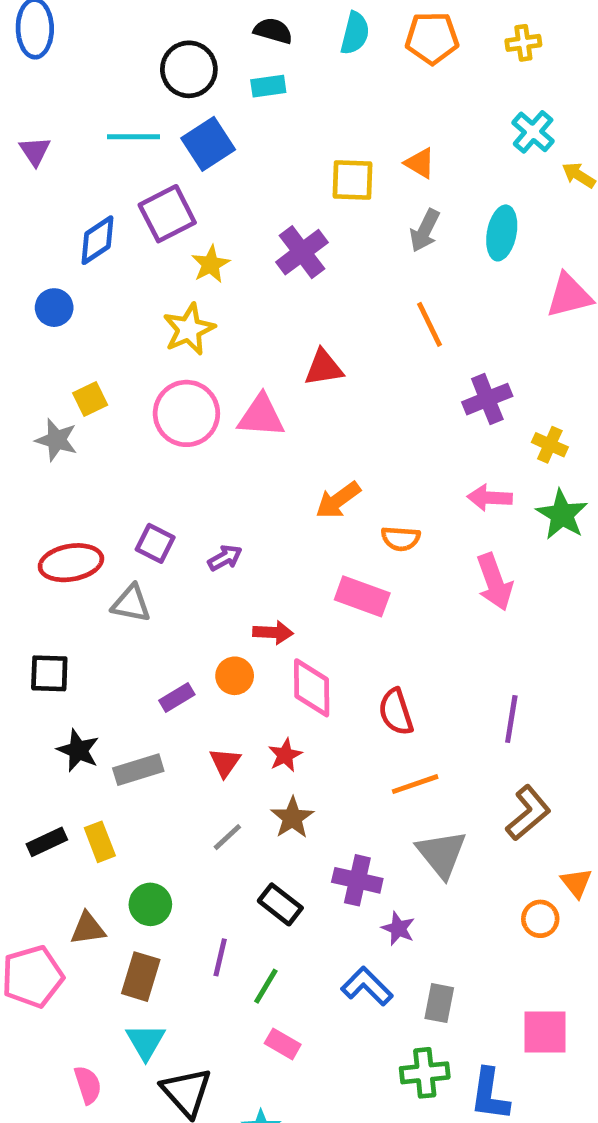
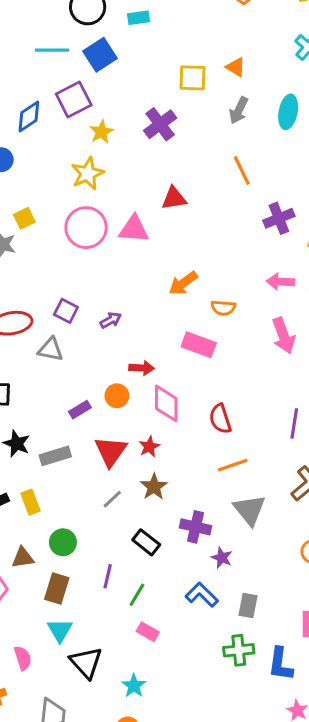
red triangle: (225, 762) -> (111, 451), size x1.6

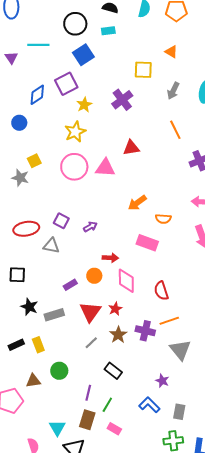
cyan line: (52, 50) -> (38, 45), moved
orange triangle: (236, 67) -> (171, 52), moved
purple cross: (196, 527) -> (145, 331), moved
brown rectangle: (57, 589) -> (87, 420), moved

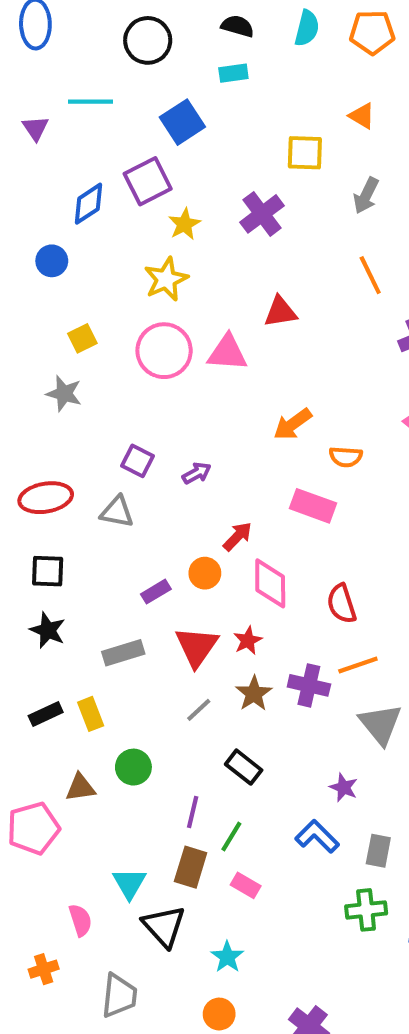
black circle: (75, 24) -> (148, 40), moved
gray star: (20, 178) -> (64, 394), moved
red ellipse: (26, 229) -> (46, 498), moved
red arrow: (110, 258) -> (238, 536), turned -49
black star: (29, 307) -> (48, 630), moved

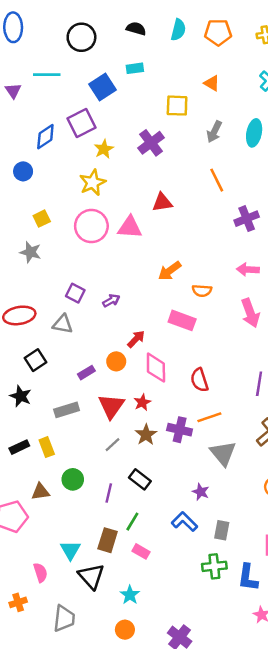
cyan rectangle: (233, 73) -> (135, 68), moved
black square: (48, 571) -> (35, 360), moved, turned -35
purple line: (193, 812) -> (109, 493), moved

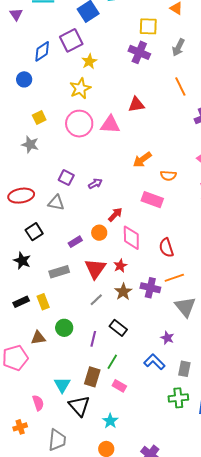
purple cross: (151, 143) -> (139, 52), moved, turned -30

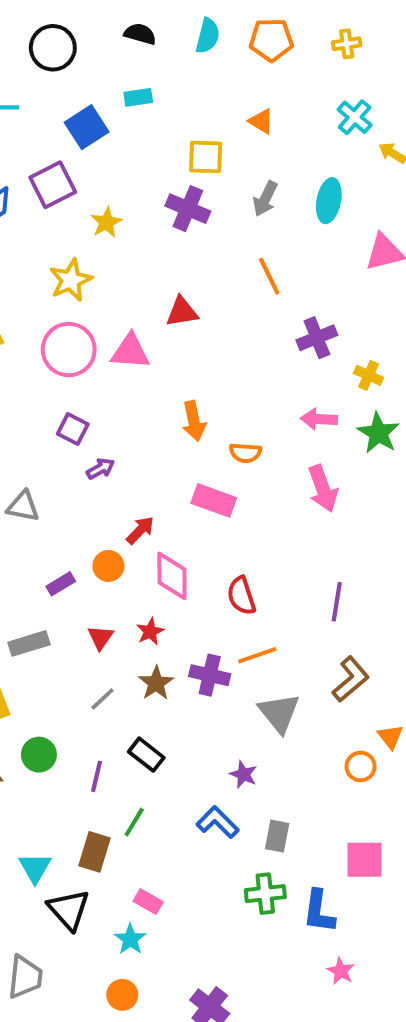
yellow star: (89, 61) -> (106, 222), moved
orange arrow: (142, 160) -> (194, 421), turned -66
purple square: (66, 178) -> (73, 429), moved
red triangle: (95, 269) -> (100, 637), size x0.6
pink rectangle: (119, 386) -> (148, 902), moved

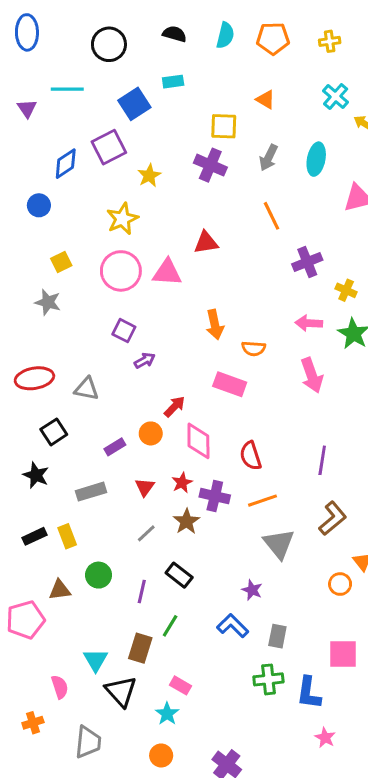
purple cross: (210, 675) -> (215, 496), moved

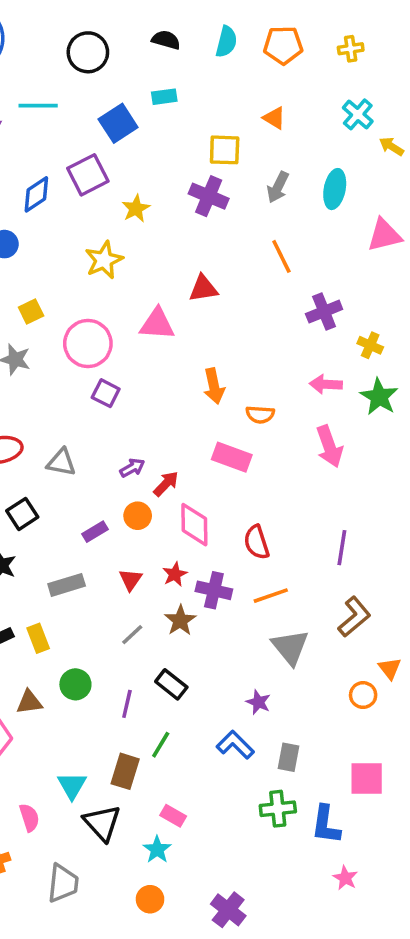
pink circle: (121, 271) -> (88, 343), moved
purple arrow: (145, 360) -> (132, 468), moved

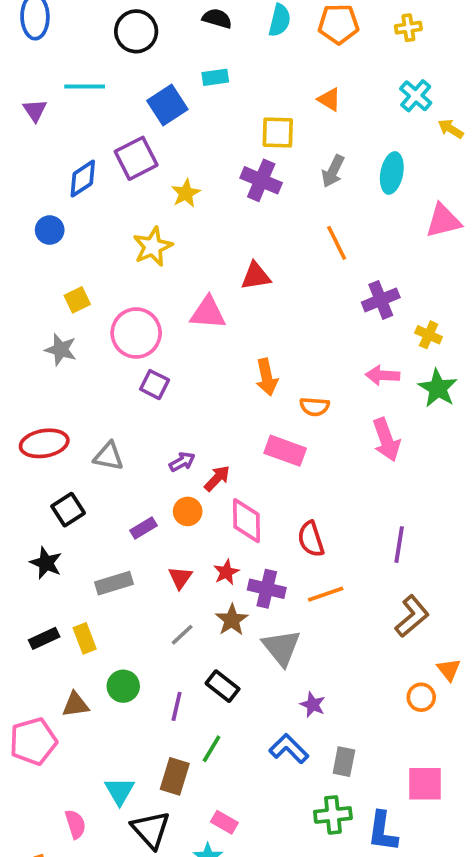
gray triangle: (290, 647) -> (281, 648), moved

